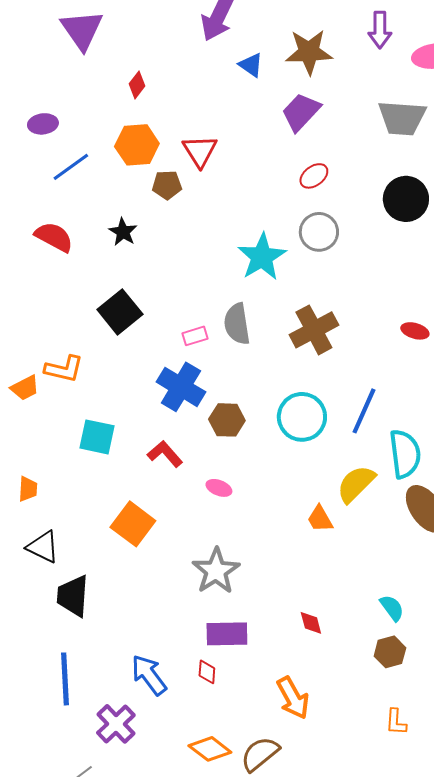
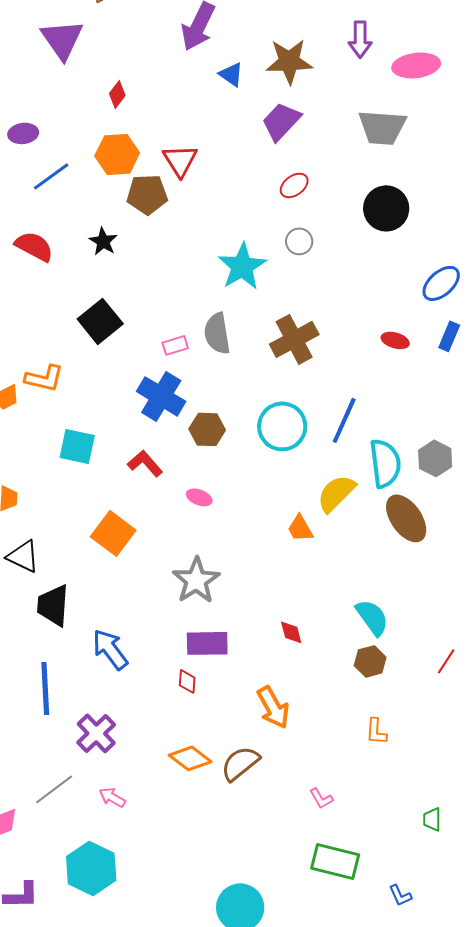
brown pentagon: (167, 185) -> (147, 194), size x1.4
gray circle: (319, 232) -> (299, 241), size x0.7
cyan semicircle: (392, 608) -> (372, 617), size x1.4
blue arrow: (149, 675) -> (110, 649), moved

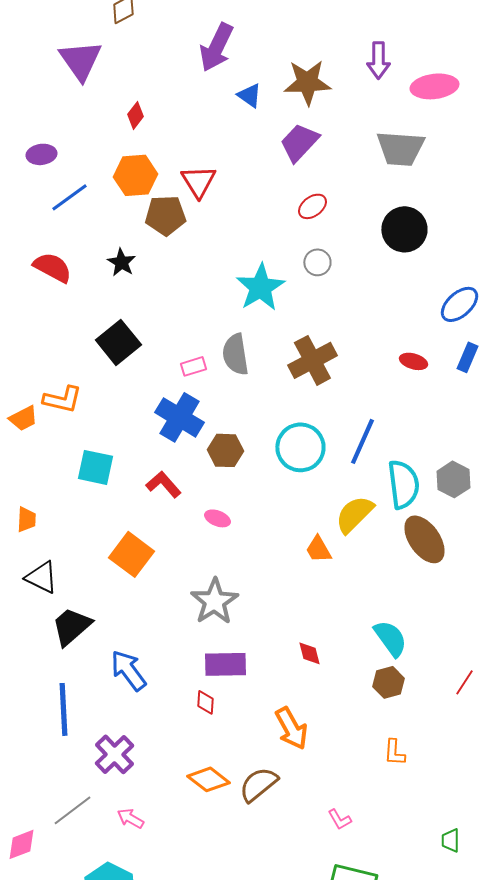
black trapezoid: (53, 605) -> (71, 626), turned 45

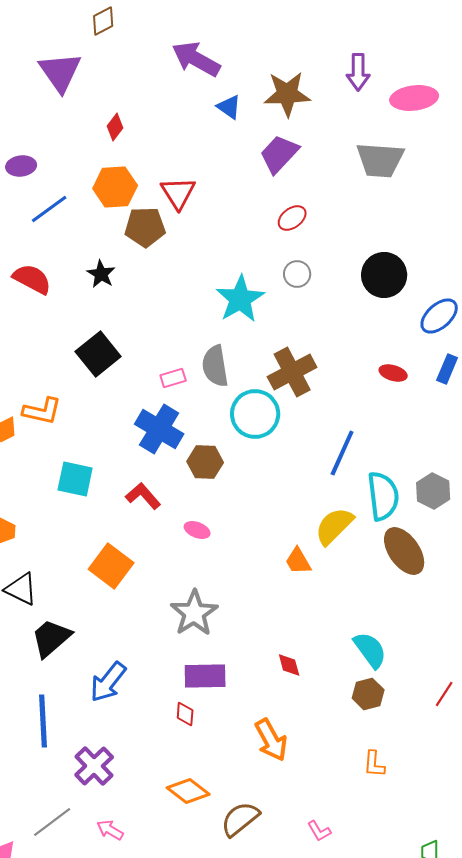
purple arrow: (216, 47) -> (196, 59), turned 93
black circle: (404, 229) -> (384, 275), moved
cyan circle: (300, 447) -> (255, 414), moved
blue arrow: (128, 670) -> (108, 682), turned -105
brown semicircle: (258, 784) -> (240, 819), moved

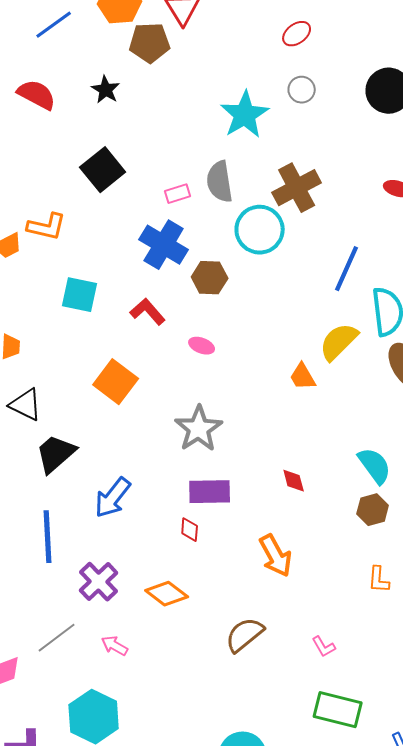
orange diamond: (188, 791) -> (167, 594), moved

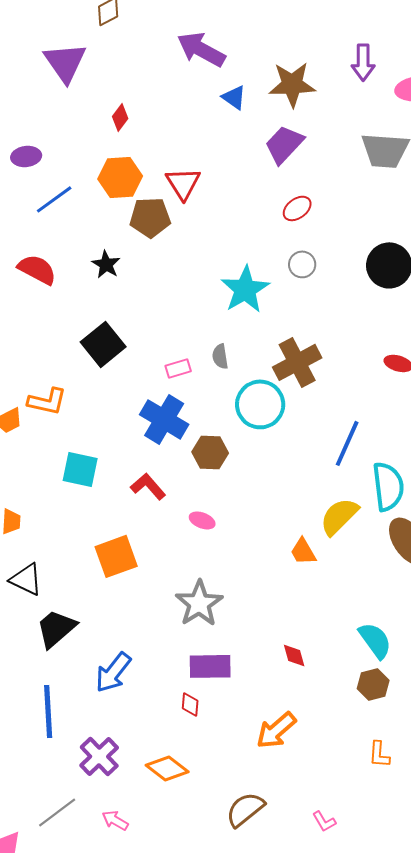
gray semicircle: (220, 182) -> (220, 356), size x0.6
orange square: (116, 382) -> (116, 556), turned 33
orange arrow: (276, 556) -> (276, 730), turned 78

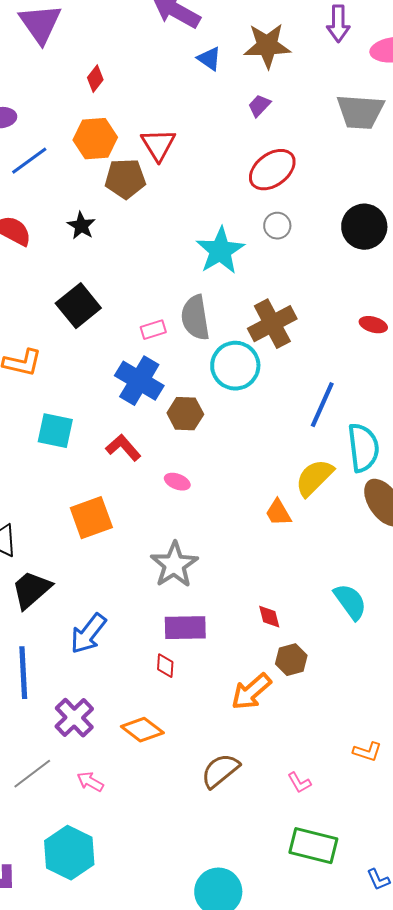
purple trapezoid: (284, 144) -> (259, 106), size x0.6
red ellipse: (297, 208) -> (272, 170), size x1.6
gray semicircle: (220, 356) -> (195, 318), size x1.8
brown hexagon: (373, 684) -> (291, 660), moved
orange L-shape: (379, 754) -> (367, 752), moved, turned -76

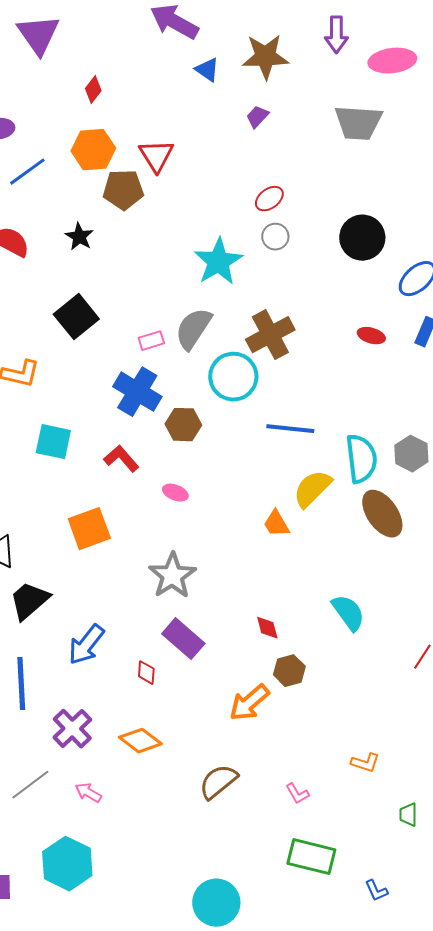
red ellipse: (272, 170) -> (269, 199), moved, size x0.6
gray semicircle: (195, 318) -> (193, 329), turned 42
blue line: (322, 405) -> (290, 429), moved, turned 72
purple rectangle: (185, 628) -> (183, 639), turned 42
red diamond: (165, 666) -> (146, 673), moved

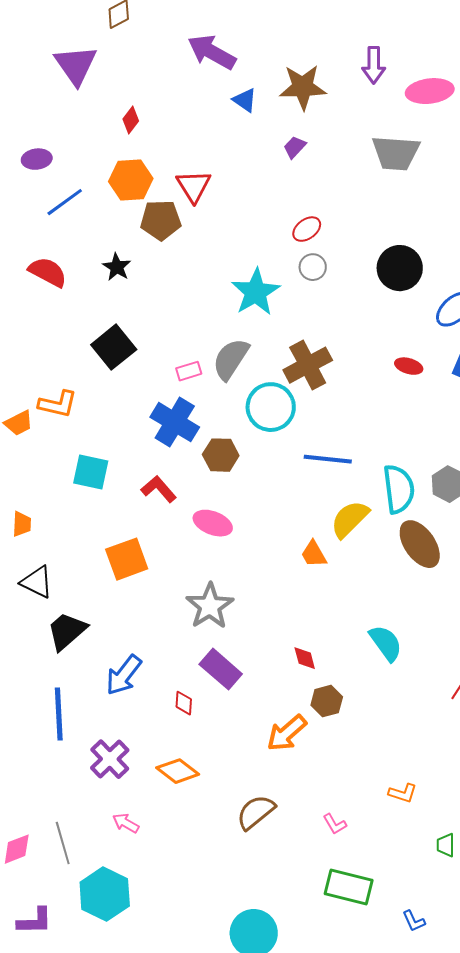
pink ellipse: (175, 493) -> (213, 523), size x1.5
gray line: (30, 785) -> (63, 843), moved, turned -69

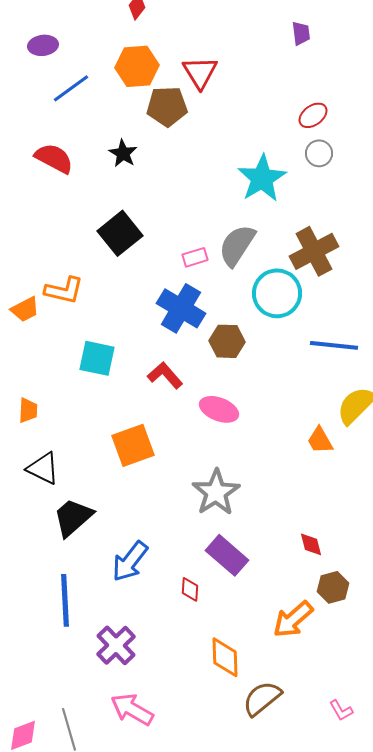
purple trapezoid: (295, 147) -> (301, 33), turned 130
orange diamond: (178, 771) -> (225, 657), moved, turned 51
pink arrow: (126, 823) -> (132, 709), size x1.6

